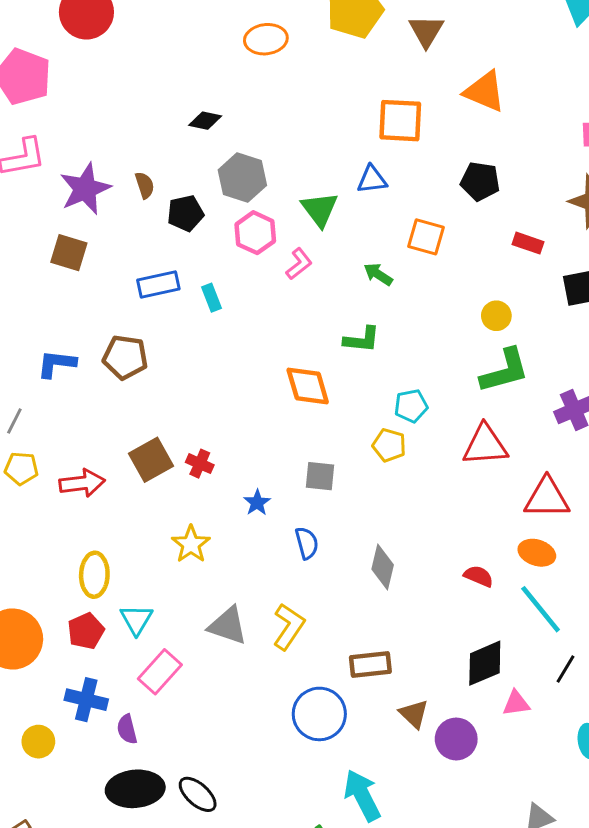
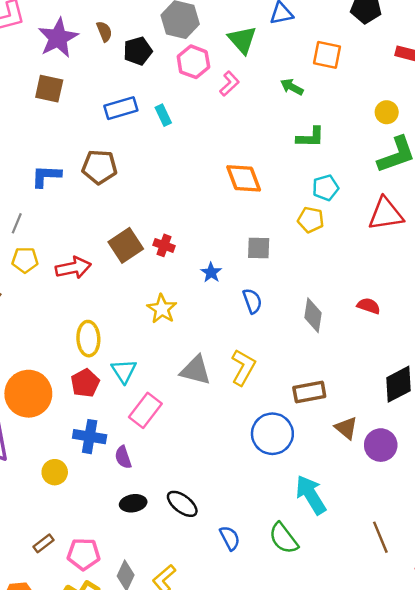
green L-shape: (362, 340) -> (310, 137), moved
red semicircle: (479, 576) -> (369, 306), moved
black ellipse: (135, 789) -> (133, 503), size x0.6

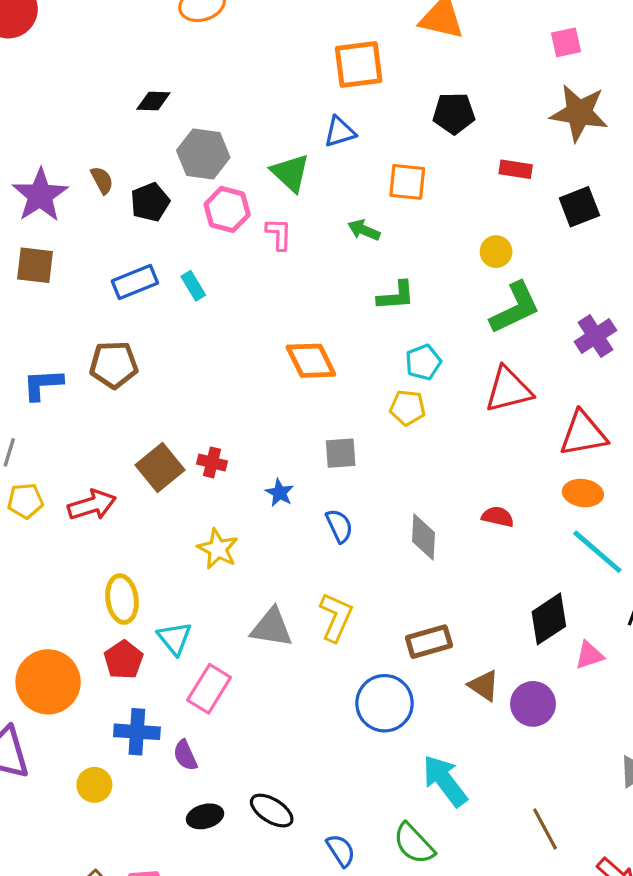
pink L-shape: (229, 84) -> (279, 234), turned -40

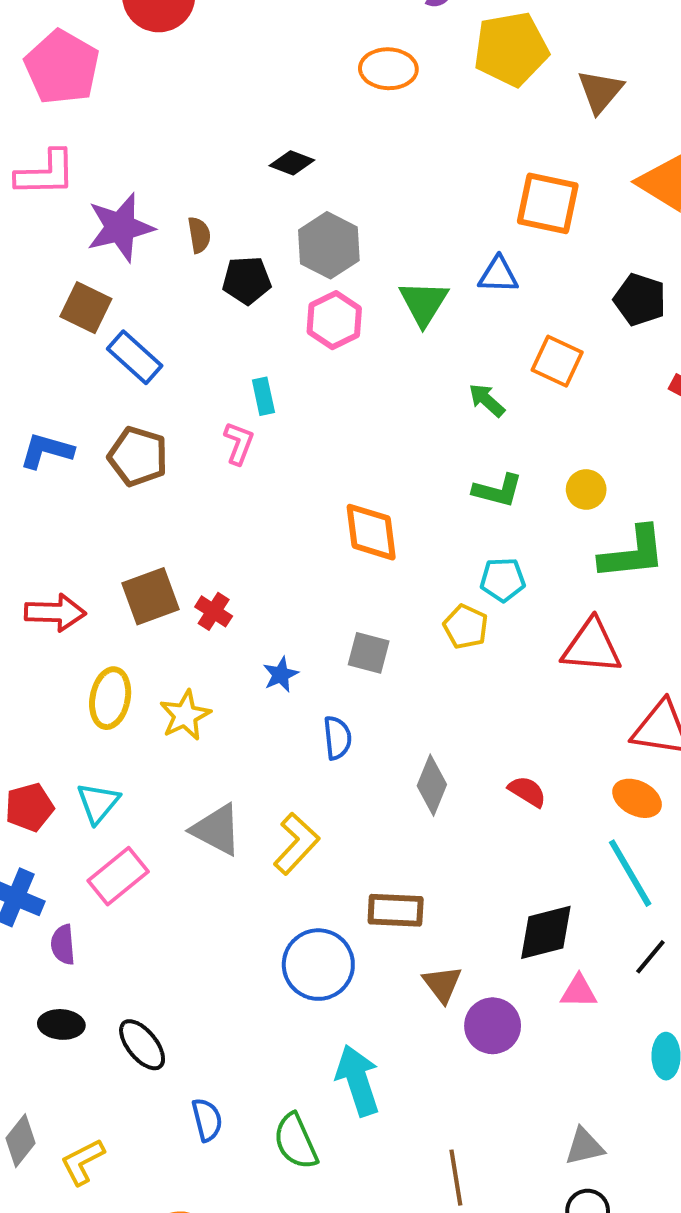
pink L-shape: (279, 234) -> (239, 443), moved
yellow circle: (496, 252) -> (586, 489), moved
blue rectangle: (135, 282) -> (135, 357), moved, turned 45
yellow ellipse: (122, 599) -> (110, 698), moved

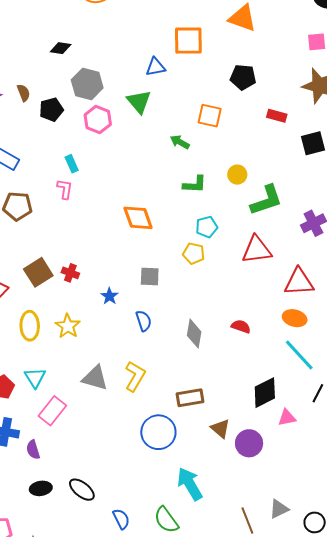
blue triangle: (498, 275) -> (156, 67), moved
gray triangle: (584, 1147) -> (279, 509), moved

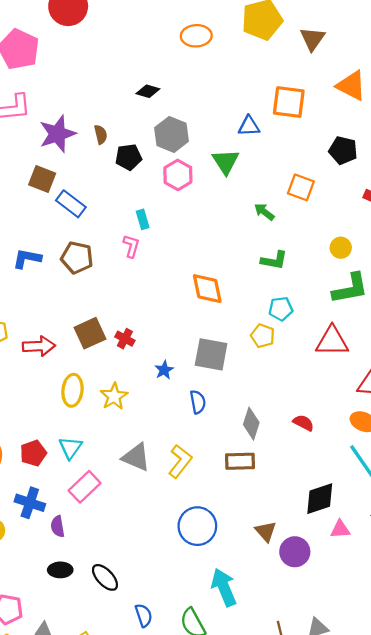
yellow circle: (237, 175) -> (341, 248), moved
gray square: (150, 276) -> (211, 354), size x1.5
brown rectangle: (190, 398) -> (240, 461), moved

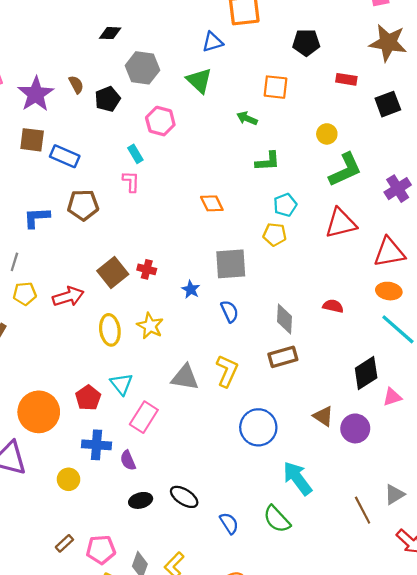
pink hexagon: (178, 175) -> (160, 121), moved
orange diamond: (207, 289) -> (212, 203), size x0.7

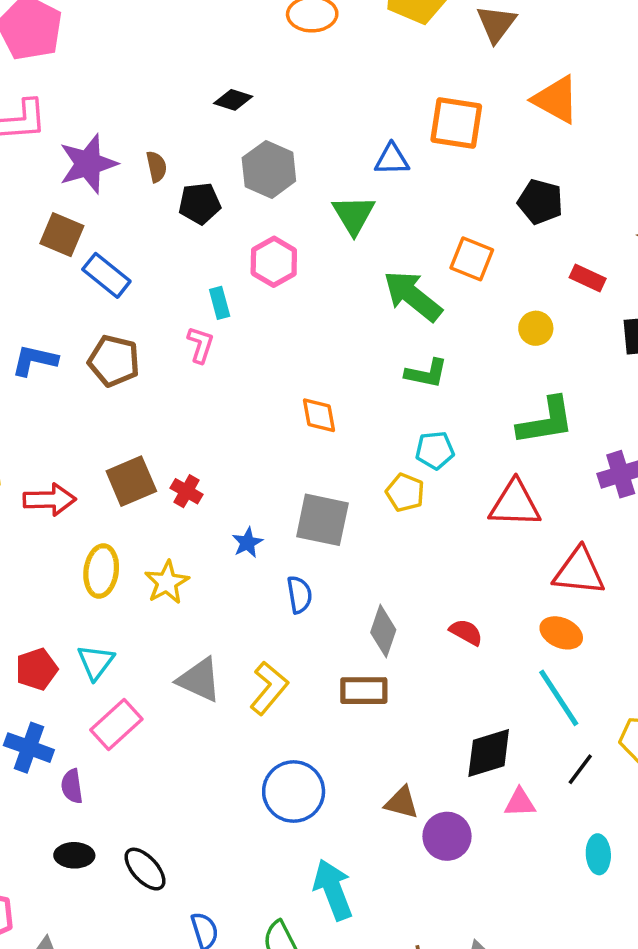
green arrow: (247, 118) -> (413, 296), size x1.8
yellow circle: (327, 134) -> (536, 328), moved
brown triangle: (323, 416) -> (402, 803), turned -35

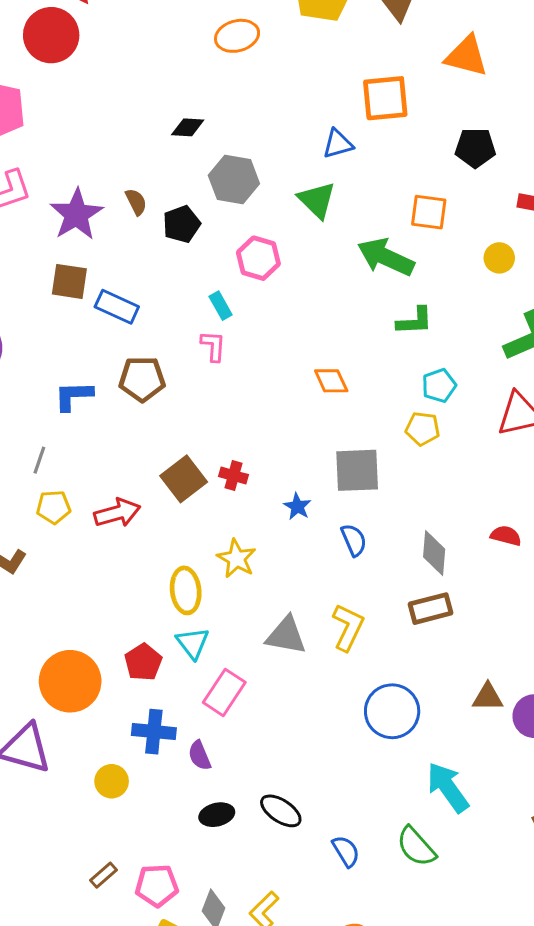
yellow ellipse: (101, 571) -> (186, 590), moved

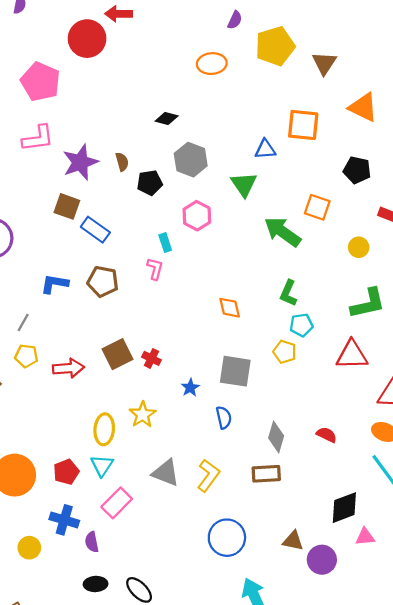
green L-shape: (415, 321) -> (288, 293), moved, turned 105

